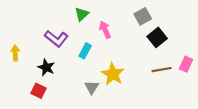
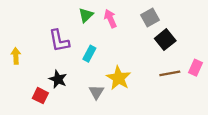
pink arrow: (105, 30) -> (110, 19), moved
purple L-shape: (56, 39) -> (59, 41), turned 40
black star: (46, 67) -> (58, 79), moved

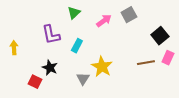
pink arrow: (110, 19) -> (104, 21), moved, turned 77
black square: (165, 40) -> (160, 36), moved

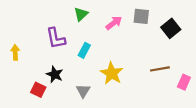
gray square: (129, 15) -> (141, 16), turned 35
black square: (160, 36) -> (171, 28), moved
pink rectangle: (168, 58) -> (184, 82), moved
gray triangle: (83, 79) -> (83, 91), moved

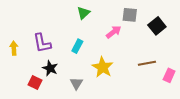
green triangle: (81, 14) -> (83, 13), moved
pink arrow: (114, 23) -> (114, 32), moved
purple L-shape: (56, 38) -> (42, 43), moved

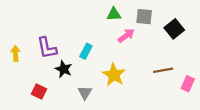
green triangle: (83, 13) -> (114, 14), moved, turned 40
black star: (50, 68) -> (64, 69), moved

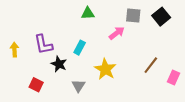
green triangle: (114, 14) -> (88, 13), moved
black square: (174, 29) -> (161, 17), moved
brown line: (163, 70) -> (151, 65), turned -42

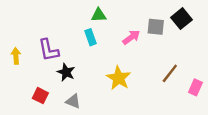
gray square: (133, 15) -> (156, 27), moved
cyan rectangle: (80, 48) -> (91, 37), moved, turned -48
gray triangle: (79, 86) -> (73, 101), moved, turned -40

